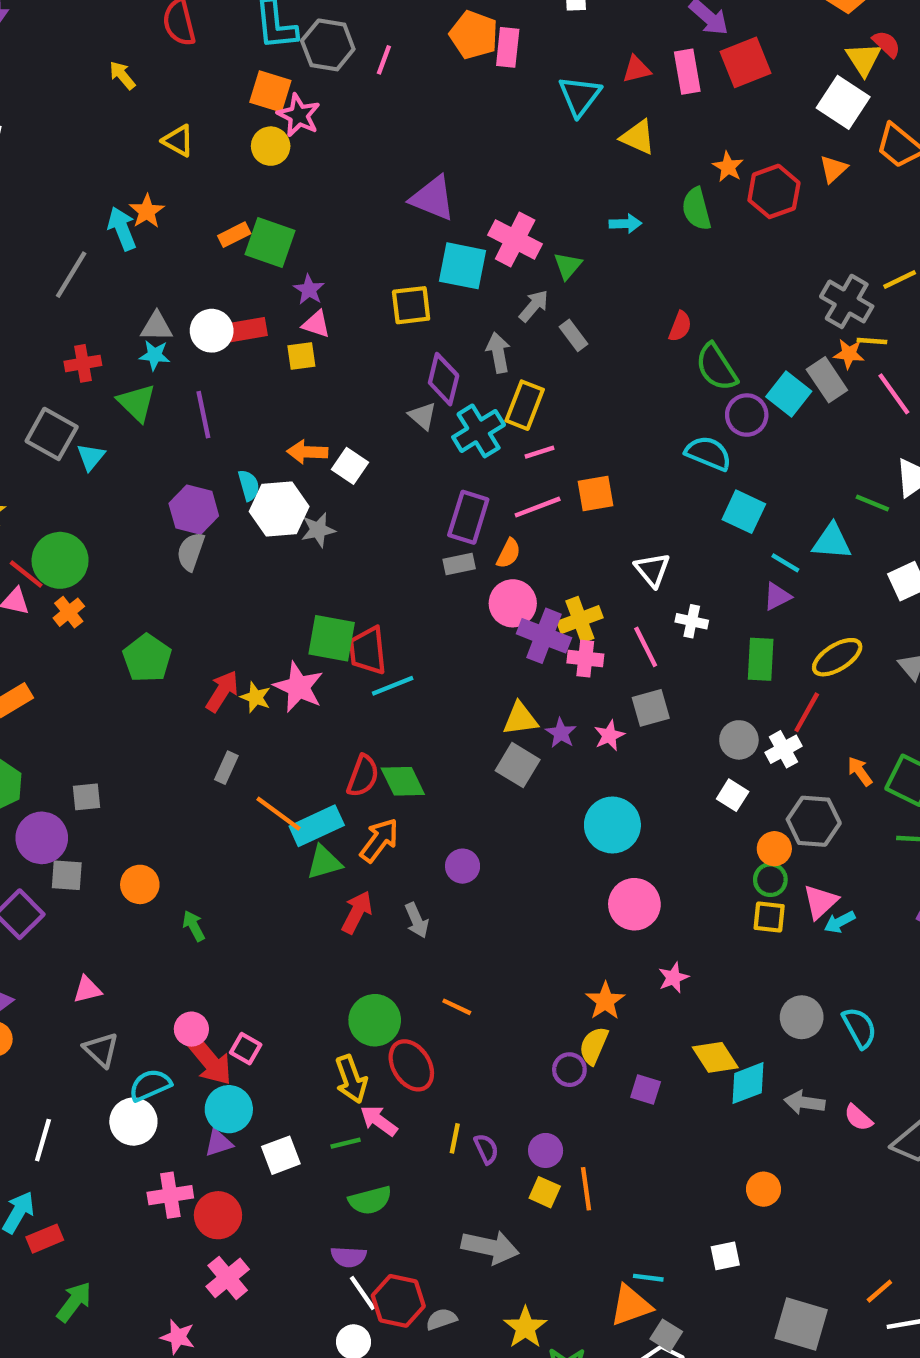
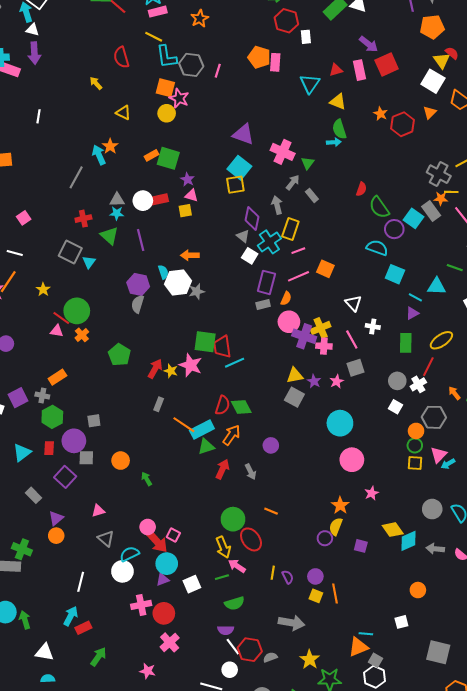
green semicircle: (697, 209) -> (339, 129), moved
cyan square: (463, 266) -> (239, 168), moved, turned 30
white square: (350, 466) -> (250, 256), moved
orange square: (596, 493) -> (325, 269), turned 36

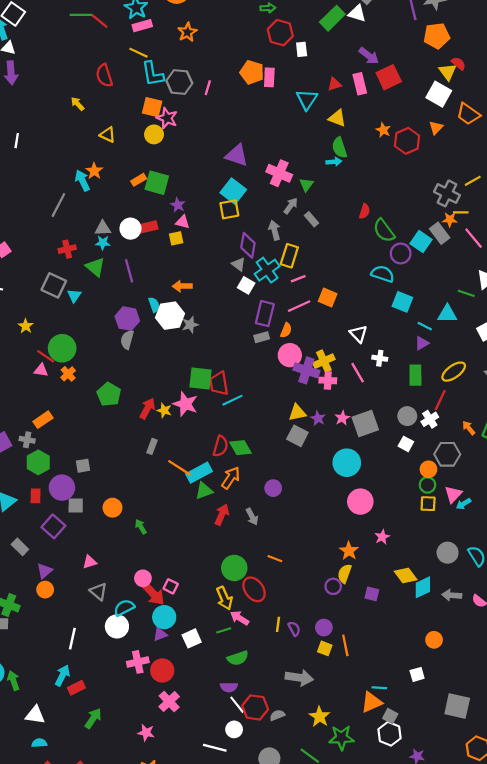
gray square: (355, 368) -> (365, 423), moved, size x1.4

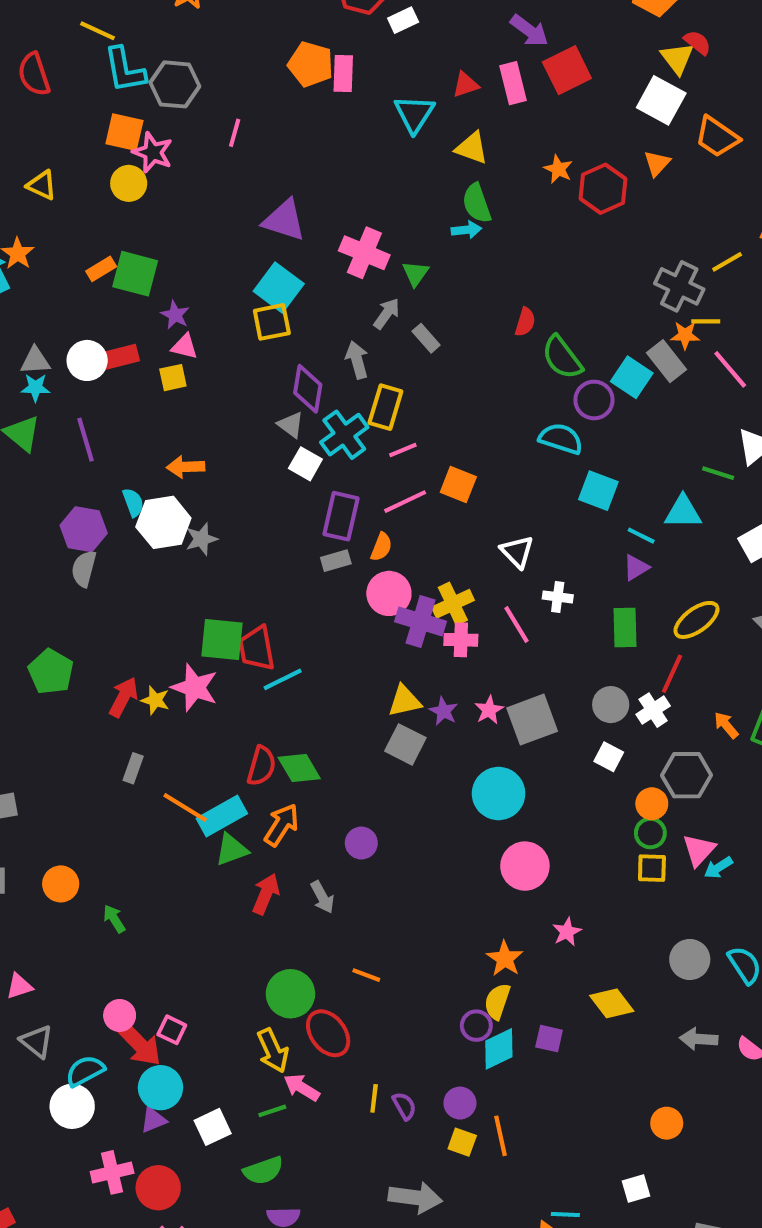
white rectangle: (302, 49) -> (403, 20), turned 72
pink line: (208, 88) -> (235, 133), moved
cyan diamond: (423, 587) -> (499, 1049), moved
green semicircle: (238, 658) -> (263, 1171), moved

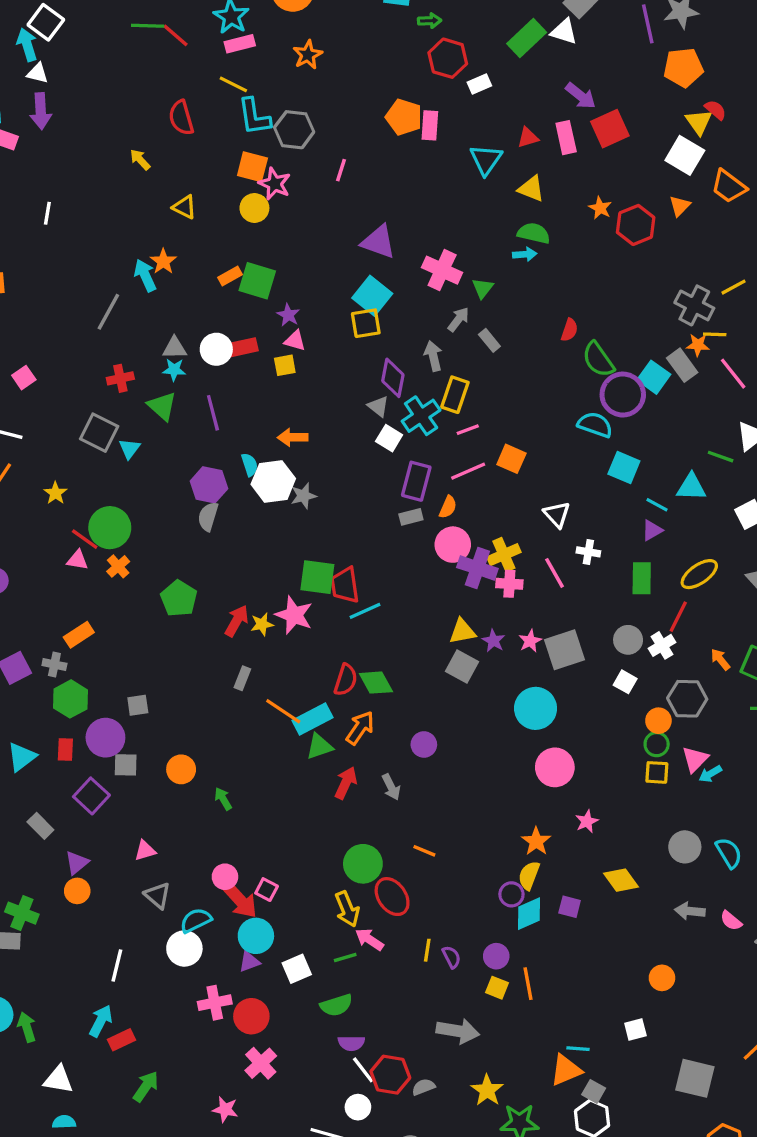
green semicircle: (477, 203) -> (534, 233), turned 120
purple circle: (594, 400) -> (623, 395), size x1.4
yellow star: (155, 700) -> (262, 624), turned -30

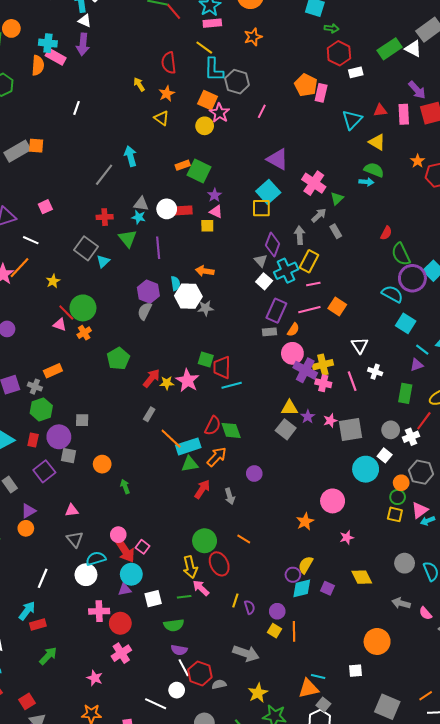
orange star: (163, 261) -> (167, 94), moved
green square: (317, 577) -> (206, 360), size x0.7
cyan circle: (536, 708) -> (366, 469), moved
orange star: (536, 841) -> (305, 522), moved
orange circle: (662, 978) -> (377, 641), size x1.6

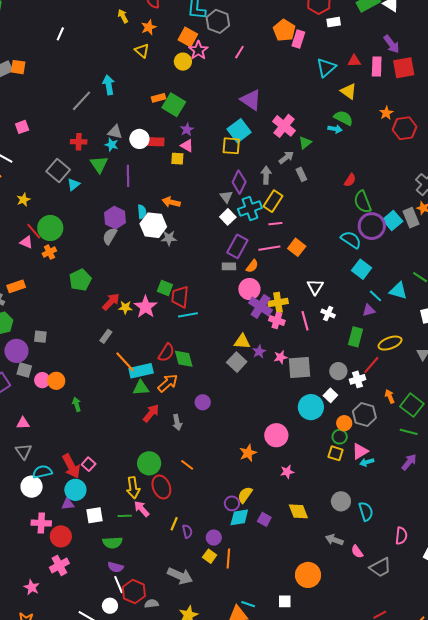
pink circle: (118, 535) -> (42, 380), moved

